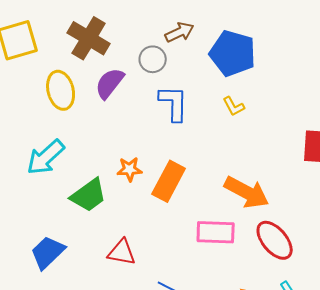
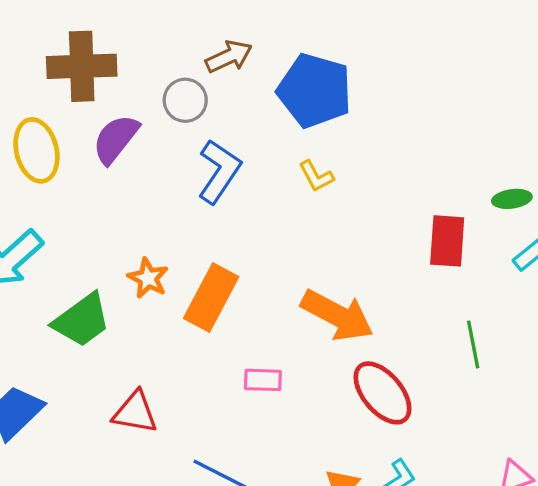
brown cross: (89, 38) -> (82, 66), turned -33
blue L-shape: (174, 103) -> (219, 171), turned 33
orange star: (130, 169) -> (148, 278), turned 30
pink rectangle: (216, 232) -> (263, 380), moved, size x0.6

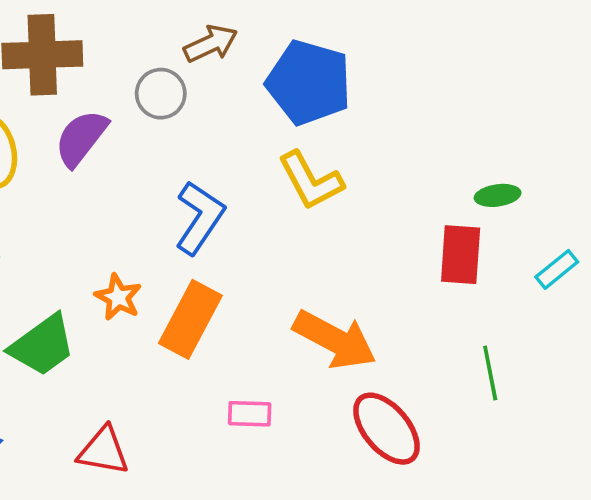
blue L-shape: (219, 171) -> (200, 218), moved
yellow L-shape: (316, 176) -> (311, 181), size x1.6
green ellipse: (512, 199) -> (498, 195), moved

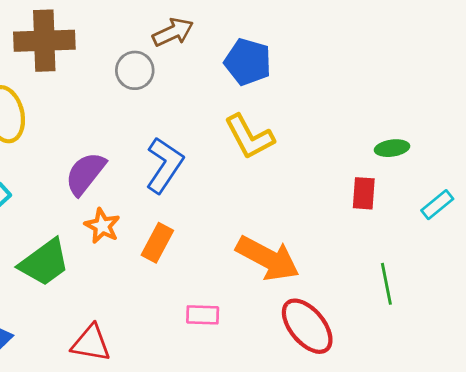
blue pentagon: (309, 83) -> (248, 62), size x0.7
purple semicircle: (81, 138) -> (85, 174), moved
red rectangle: (461, 255) -> (364, 193), size x0.7
orange rectangle: (190, 319) -> (157, 243), size x0.7

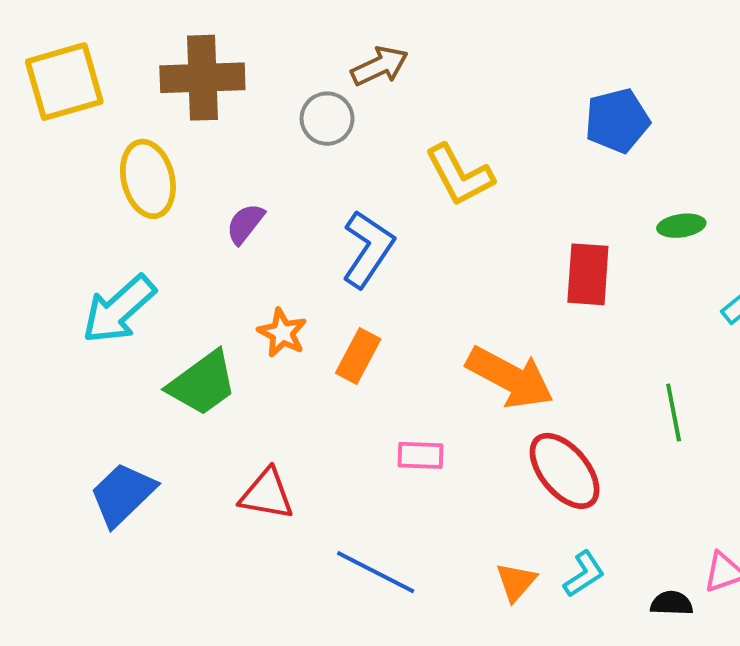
blue pentagon: (248, 62) -> (617, 121), moved, turned -30
yellow L-shape: (249, 137) -> (459, 175), moved
purple semicircle: (85, 174) -> (245, 224), moved, size x0.7
red rectangle: (364, 193) -> (588, 274), moved, size x1.4

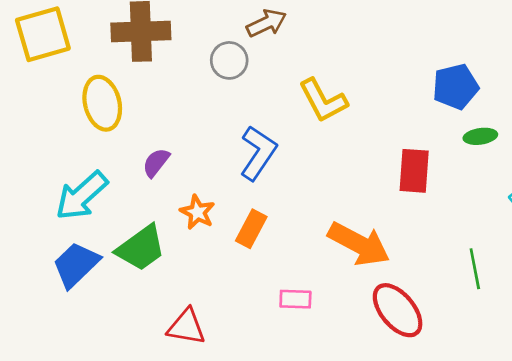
blue pentagon: (617, 121) -> (456, 87), moved
purple semicircle: (245, 224) -> (156, 163), moved
blue trapezoid: (123, 494) -> (76, 265), moved

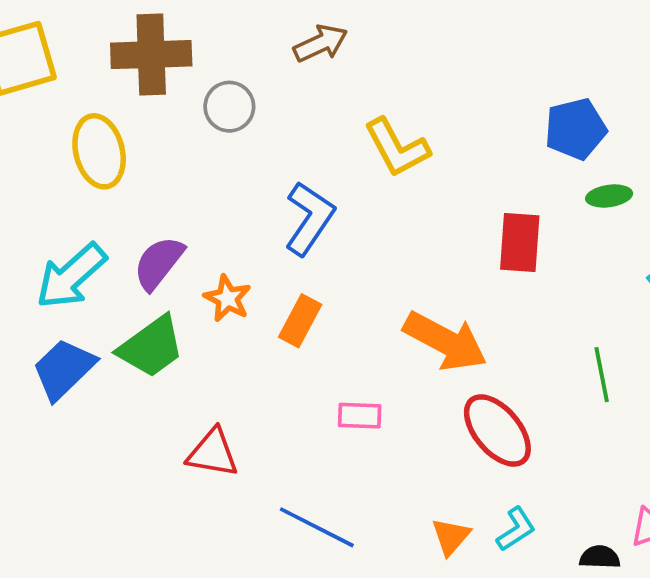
gray circle: (229, 60) -> (229, 107), moved
purple semicircle: (156, 163) -> (159, 263), moved, size x1.4

